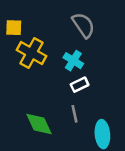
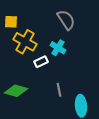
white rectangle: (80, 85) -> (41, 62), moved
green diamond: (39, 124) -> (16, 91), moved, turned -50

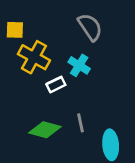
green diamond: (16, 91) -> (45, 130), moved

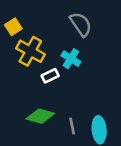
yellow square: (15, 30) -> (13, 27), turned -35
gray line: (81, 123) -> (72, 126), moved

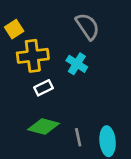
yellow cross: (30, 51) -> (33, 56), turned -36
white rectangle: (50, 76) -> (43, 88), moved

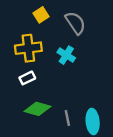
yellow square: (14, 29) -> (41, 15), moved
white rectangle: (43, 88) -> (27, 78), moved

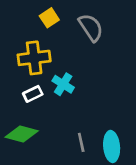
cyan cross: (66, 55) -> (63, 84), moved
green diamond: (38, 109) -> (22, 134), moved

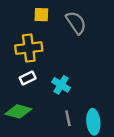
yellow square: (49, 18) -> (41, 15), turned 35
cyan cross: (63, 84) -> (61, 85), moved

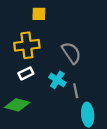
gray semicircle: (76, 23) -> (71, 53), moved
gray line: (68, 118) -> (76, 91), moved

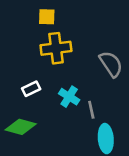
yellow cross: (27, 45) -> (56, 48), moved
gray semicircle: (71, 53) -> (111, 64), moved

